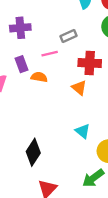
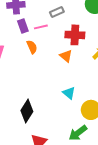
purple rectangle: (22, 64) -> (23, 26), moved
orange semicircle: (39, 77) -> (32, 47), turned 56

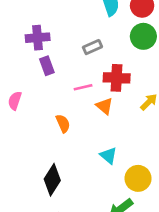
pink line: (41, 27) -> (83, 87), moved
orange semicircle: (32, 47) -> (63, 123), moved

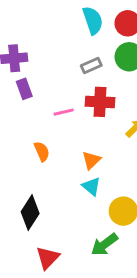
gray rectangle: (92, 47) -> (91, 66), moved
orange triangle: (105, 106) -> (91, 160), moved, turned 36

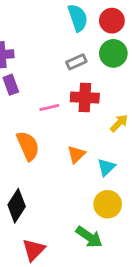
orange semicircle: (42, 151) -> (28, 146), size x1.5
cyan triangle: (91, 186) -> (106, 167), moved, turned 36
green arrow: (104, 245) -> (89, 237), turned -108

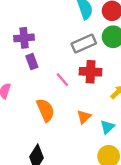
gray rectangle: (76, 62) -> (84, 44), size x1.5
pink line: (49, 107) -> (62, 80), turned 63

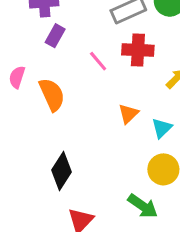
purple rectangle: (32, 62) -> (55, 36), turned 49
orange semicircle: (45, 110) -> (52, 95), moved

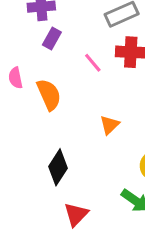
pink semicircle: (17, 77) -> (16, 78), turned -30
orange triangle: (128, 114) -> (109, 125), moved

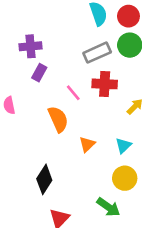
orange semicircle: (49, 95) -> (58, 119), moved

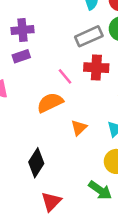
purple rectangle: (39, 73) -> (21, 56), moved, turned 42
orange semicircle: (58, 119) -> (50, 103), turned -92

